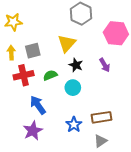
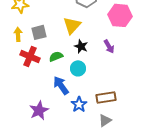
red cross: (24, 75) -> (30, 56), turned 36
blue arrow: (38, 105) -> (61, 85), moved

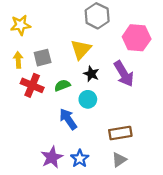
purple arrow: (109, 46) -> (124, 74), size x1.6
blue star: (79, 104) -> (80, 159), moved
purple star: (39, 110) -> (52, 157), moved

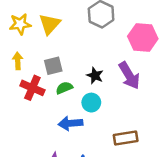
yellow triangle: (81, 49) -> (50, 24), moved
gray square: (43, 58) -> (53, 66), moved
blue arrow: (68, 119) -> (70, 123), turned -60

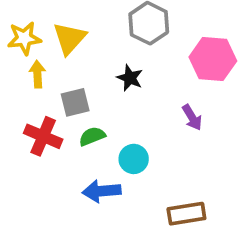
yellow arrow: (18, 61) -> (37, 74), moved
black star: (95, 76) -> (130, 78), moved
purple arrow: (129, 76) -> (192, 117), size x0.6

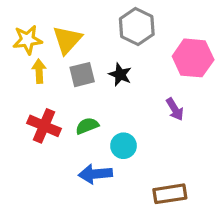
gray square: (75, 102) -> (82, 75), moved

